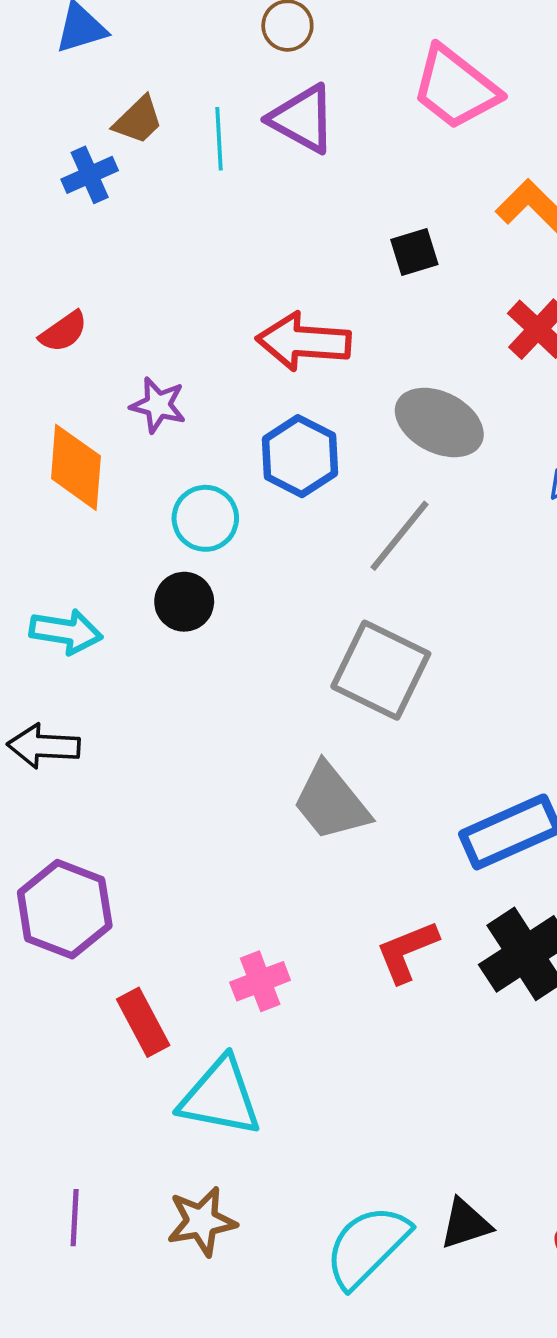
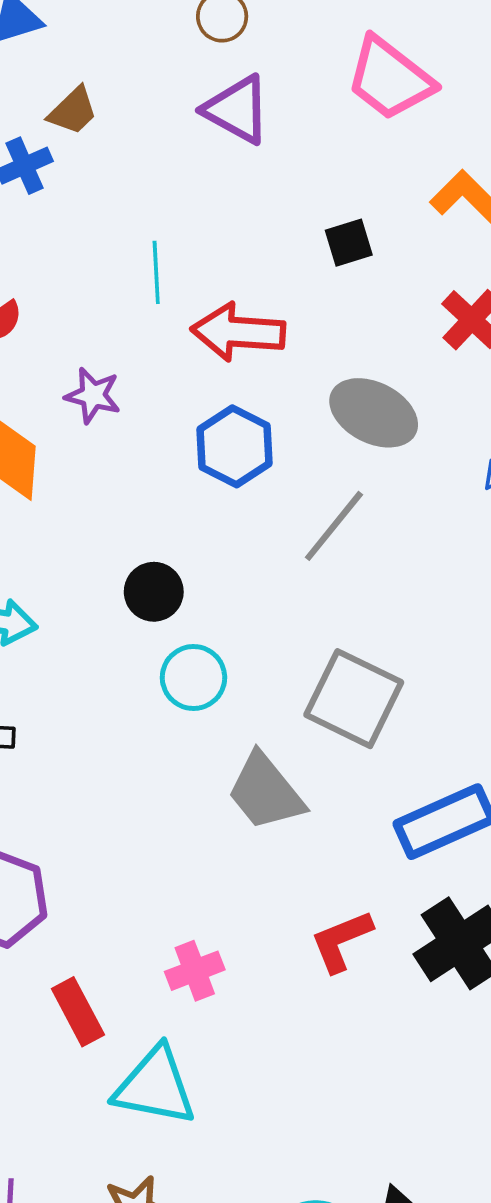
cyan line: (219, 139) -> (156, 272), moved
cyan circle: (205, 518) -> (193, 677), moved
black circle: (184, 602) -> (154, 592), moved
gray square: (381, 670) -> (354, 699), moved

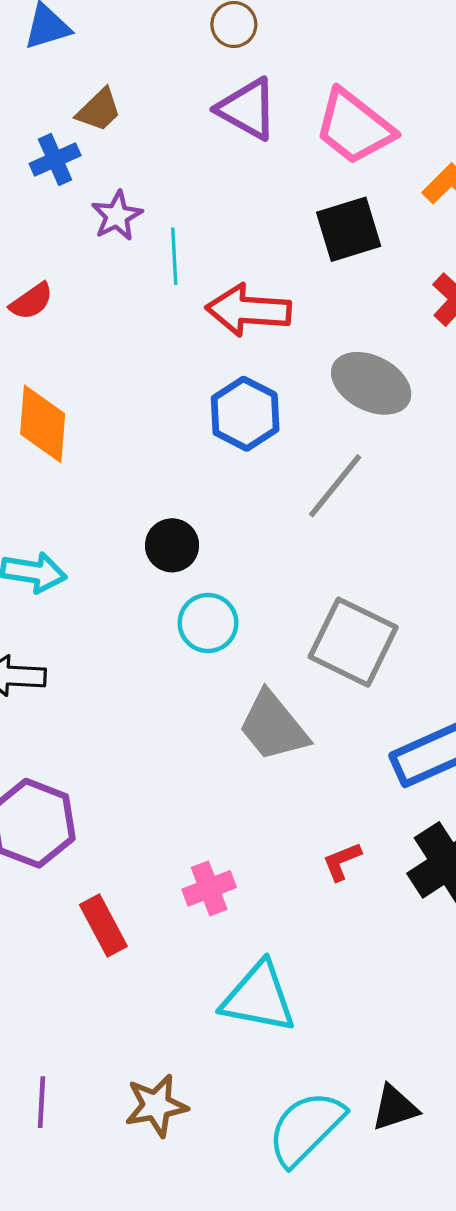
pink trapezoid: (390, 79) -> (354, 127), moved
black square: (349, 243) -> (349, 229), size x1.5
purple star: (93, 395) -> (117, 216), moved, turned 30
red L-shape: (341, 941) -> (342, 861), size x0.7
cyan triangle: (155, 1086) -> (259, 998), moved

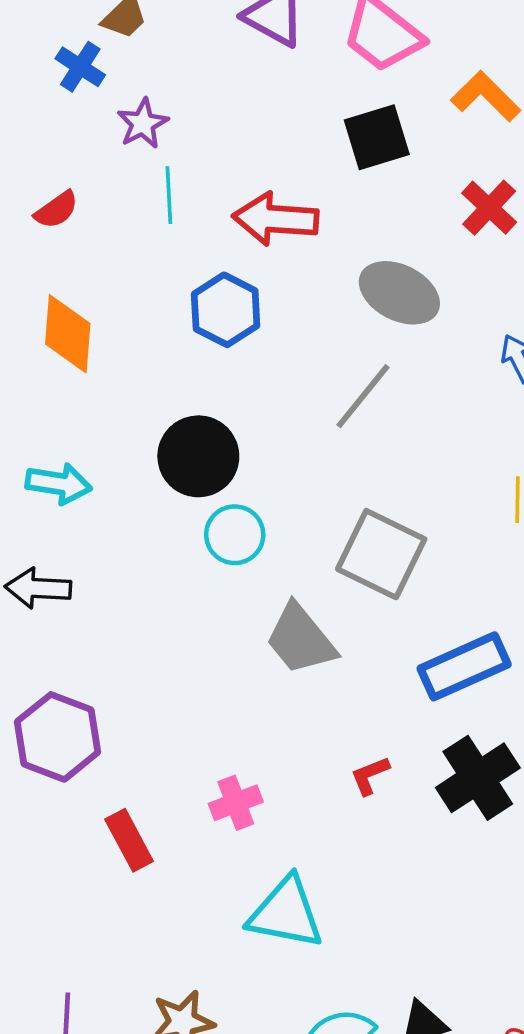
blue cross: (55, 159) -> (80, 67), turned -33
cyan line: (174, 256) -> (169, 195), moved
blue hexagon: (245, 414) -> (226, 310), moved
black circle: (172, 545) -> (198, 456), size x1.5

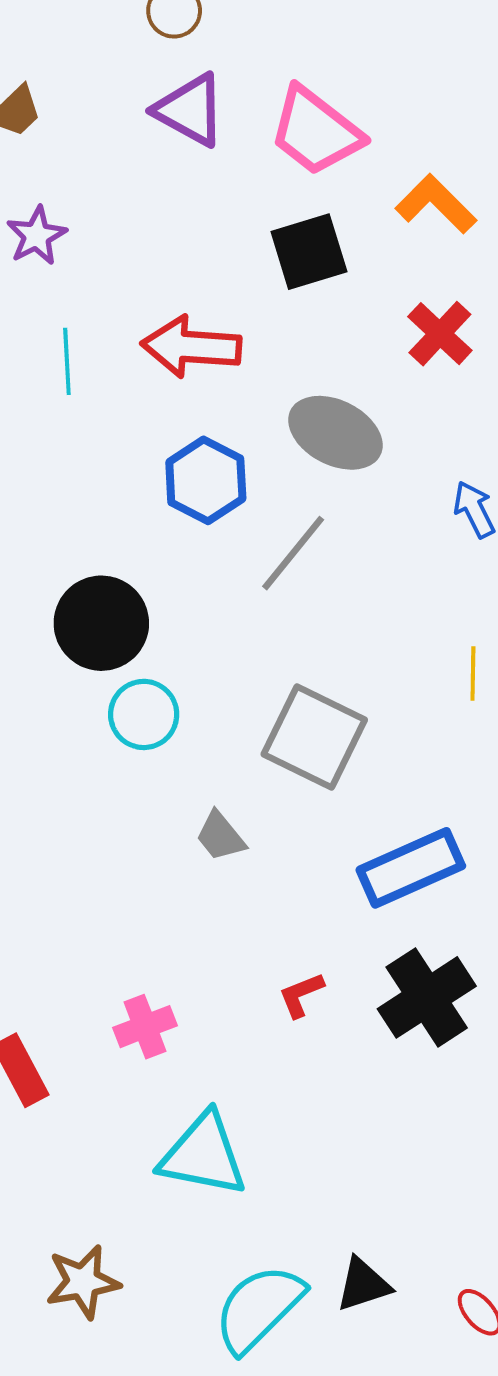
cyan line: (169, 195) -> (67, 361), moved
blue hexagon: (226, 310) -> (206, 480), moved
gray trapezoid: (301, 639) -> (220, 836), size x0.6

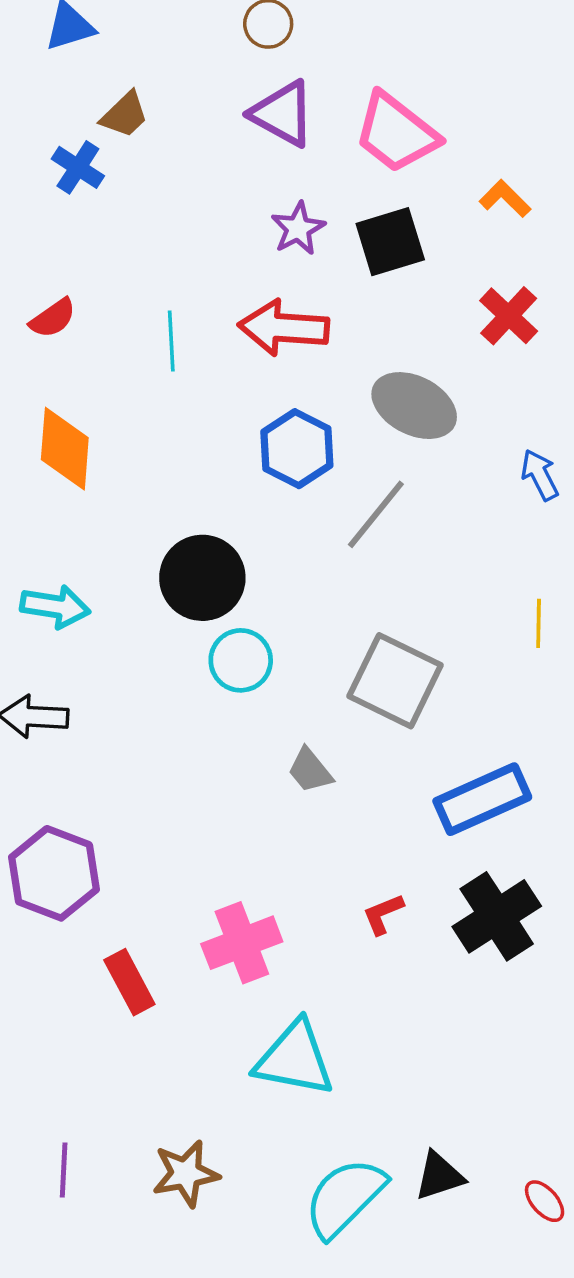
orange L-shape: (436, 204) -> (505, 199), size x0.7
purple star: (37, 236) -> (298, 228), moved
pink cross: (145, 1027) -> (242, 943), size x1.4

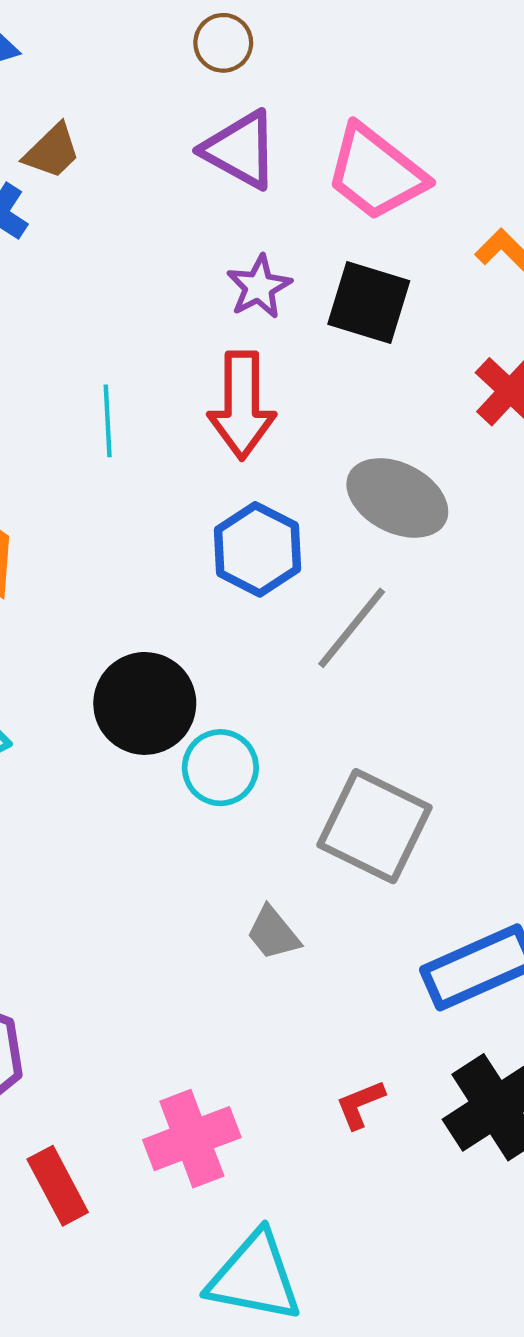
black square: (390, 242) -> (369, 302), turned 34
red arrow: (284, 328) -> (242, 405), turned -94
cyan circle: (241, 660) -> (220, 768), moved

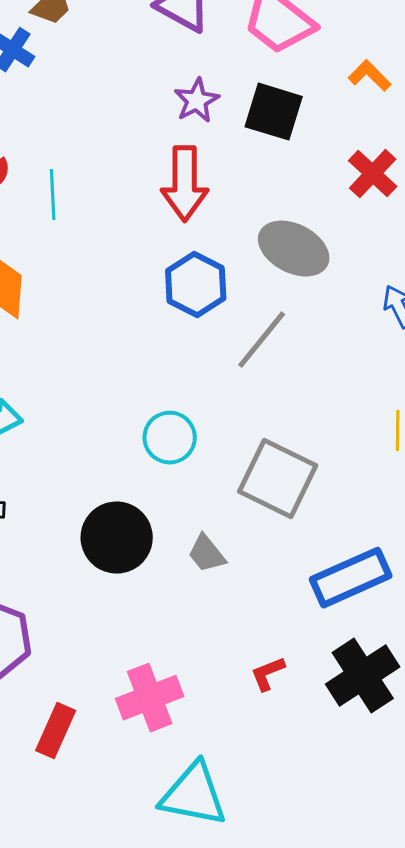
cyan line: (108, 421) -> (53, 195), moved
black circle: (145, 703) -> (117, 538), moved
red rectangle: (58, 1186) -> (56, 731), turned 52

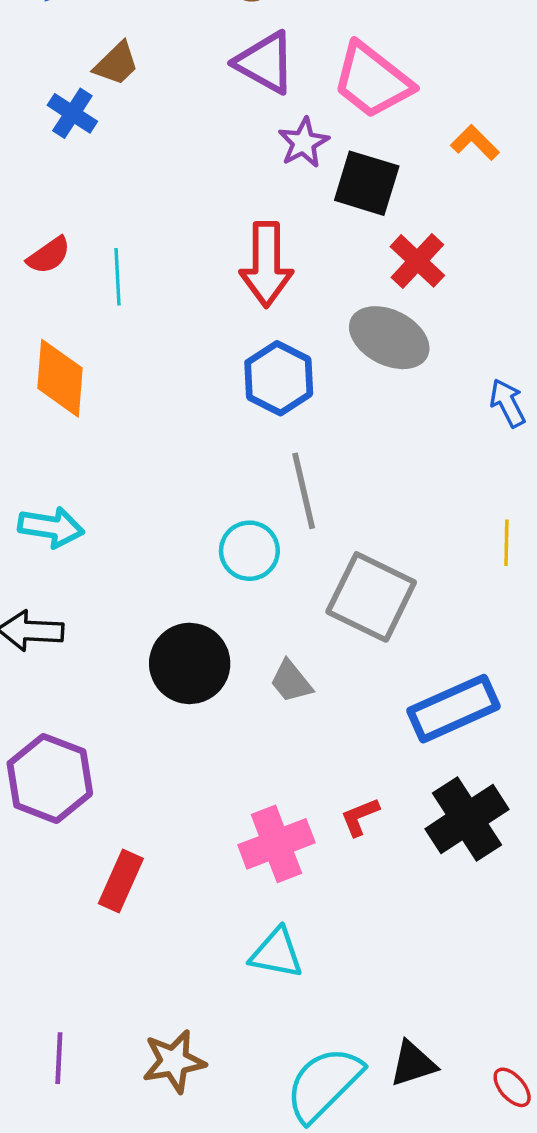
purple star: (197, 101) -> (304, 143), moved
red cross: (373, 174) -> (417, 261), moved
gray line: (262, 340) -> (304, 491), moved, turned -52
pink cross: (150, 698) -> (276, 844), moved
cyan triangle: (194, 795) -> (276, 953), size x0.7

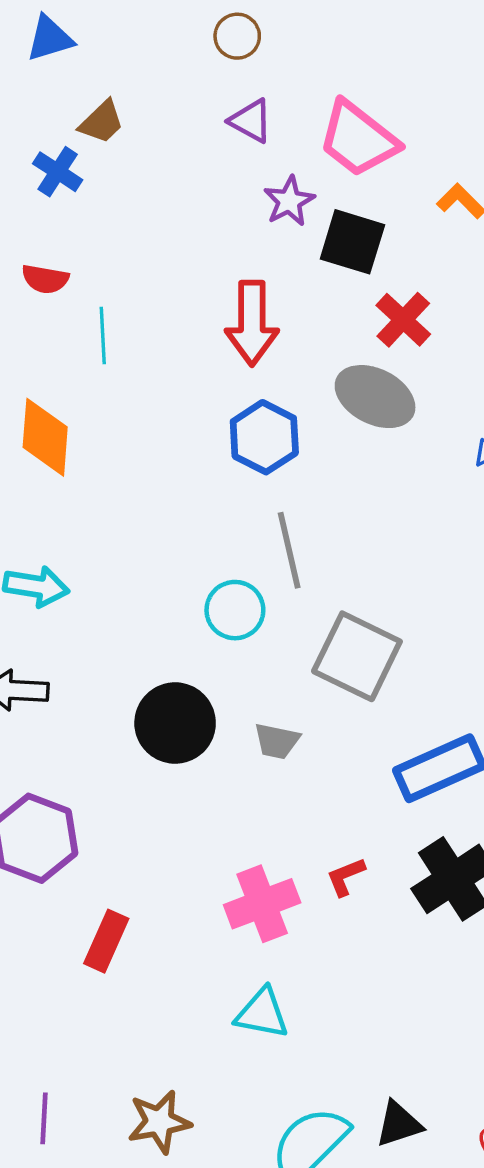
purple triangle: (265, 63) -> (251, 121), size x0.7
red semicircle: (49, 255) -> (45, 279), moved, turned 45
gray trapezoid: (291, 681) -> (277, 741), turned -39

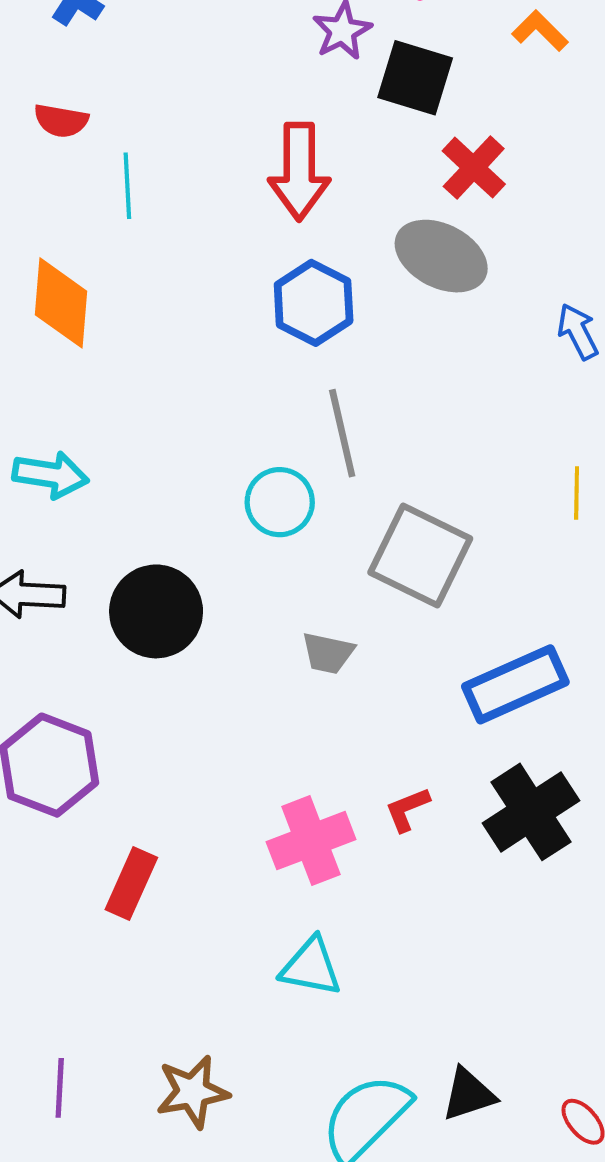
black circle: (175, 723) -> (156, 611), moved

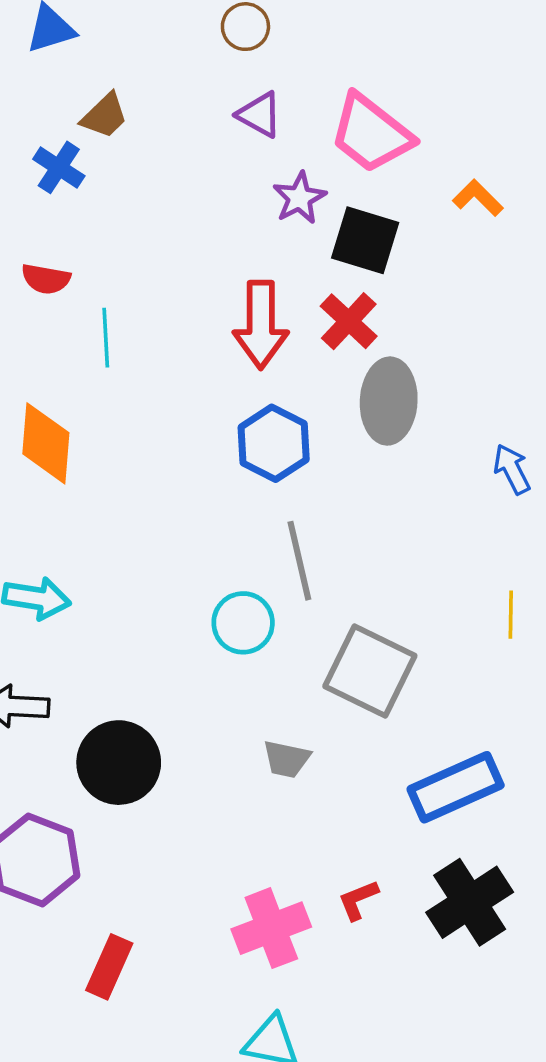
red cross: (474, 168) -> (349, 321), moved
gray ellipse: (441, 256) -> (389, 401), turned 66
black circle: (156, 611) -> (119, 763), moved

